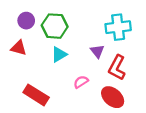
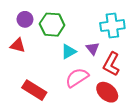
cyan triangle: (59, 54) -> (69, 52), moved
pink semicircle: (81, 82) -> (77, 78), size x1.6

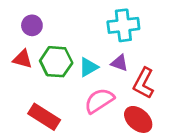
green hexagon: (52, 25) -> (56, 62), moved
cyan cross: (112, 26) -> (123, 25), moved
purple triangle: (93, 48) -> (119, 63), turned -32

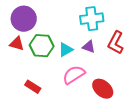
purple circle: (32, 25) -> (24, 19), size x1.6
red L-shape: (144, 83) -> (116, 43), moved
red rectangle: (44, 117) -> (33, 87), size x0.7

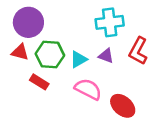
pink semicircle: (74, 75) -> (88, 89), turned 60
red rectangle: (33, 87) -> (39, 82), moved

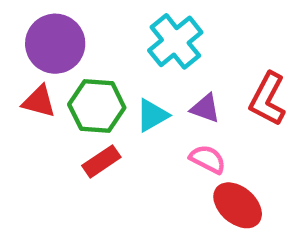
cyan cross: (110, 22) -> (175, 41), moved, turned -32
red rectangle: (39, 82) -> (101, 161), moved, turned -66
pink semicircle: (88, 89) -> (208, 159), moved, size x0.7

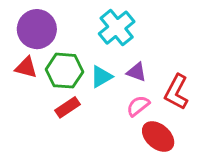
red L-shape: (268, 99) -> (176, 92), moved
pink semicircle: (208, 159) -> (138, 106), turned -65

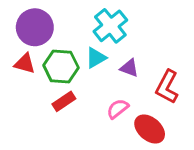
cyan triangle: (101, 77) -> (96, 58), moved
pink semicircle: (138, 106) -> (118, 109), moved

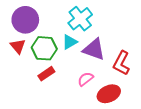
red triangle: (25, 64) -> (18, 46), turned 35
purple triangle: (129, 68) -> (94, 49), size x1.6
red ellipse: (150, 129) -> (109, 94), turned -65

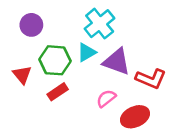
purple circle: (25, 20) -> (31, 25), size x0.7
red triangle: (18, 46) -> (22, 75), moved
red L-shape: (121, 63) -> (151, 79), turned -95

